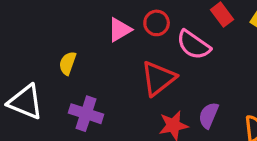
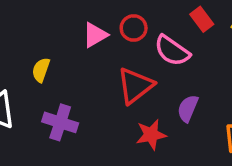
purple semicircle: (209, 115) -> (188, 108), moved

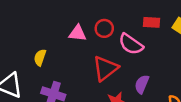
red rectangle: (202, 19) -> (152, 22), turned -49
pink triangle: (95, 35) -> (78, 33), turned 36

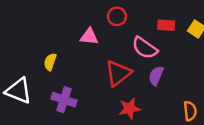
red circle: (104, 28) -> (117, 16), moved
purple semicircle: (142, 84) -> (156, 76), moved

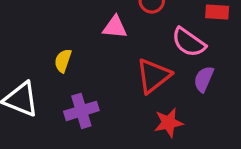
purple cross: (64, 100) -> (81, 111), turned -35

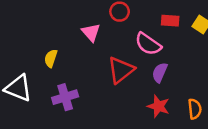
pink triangle: (115, 27) -> (91, 32), turned 42
red star: (169, 123) -> (158, 106), moved, turned 30

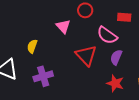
red triangle: (121, 70) -> (86, 55), turned -35

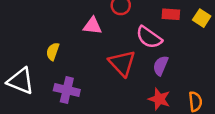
pink triangle: (63, 26) -> (92, 26), turned -42
purple cross: (43, 76) -> (67, 90), turned 30

